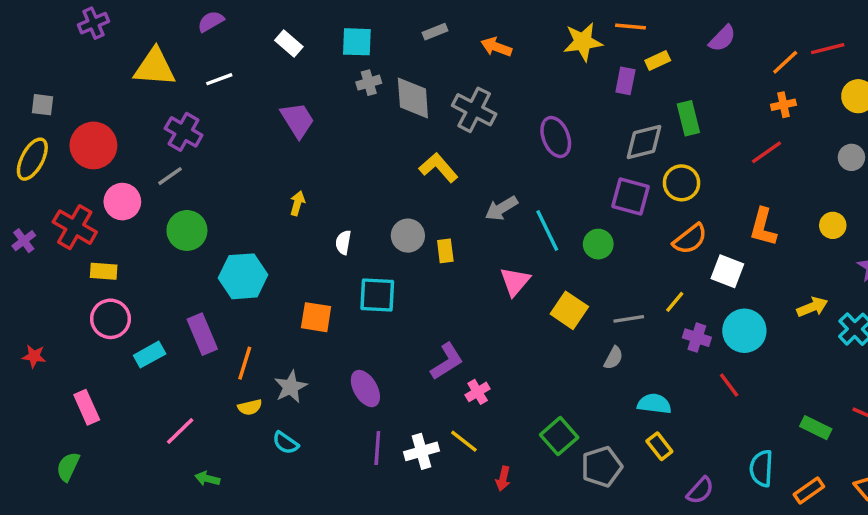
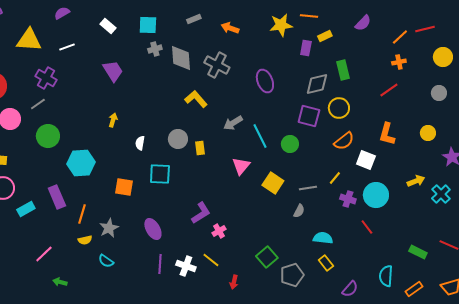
white cross: (421, 451) -> (186, 266), turned 36

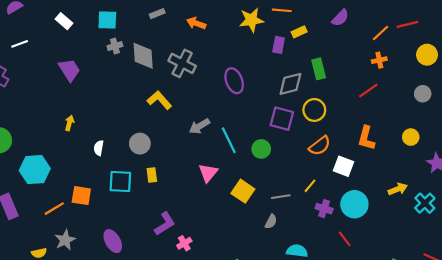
yellow rectangle: (200, 148) -> (152, 175), moved
orange line: (82, 214) -> (54, 209), moved, turned 42

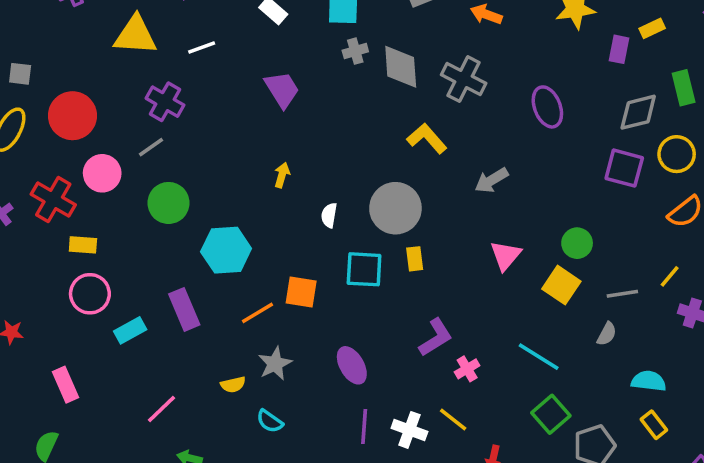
cyan line: (229, 140) -> (539, 357), moved, turned -32
gray circle: (140, 144) -> (395, 208), size x1.5
green circle: (261, 149) -> (577, 243), moved

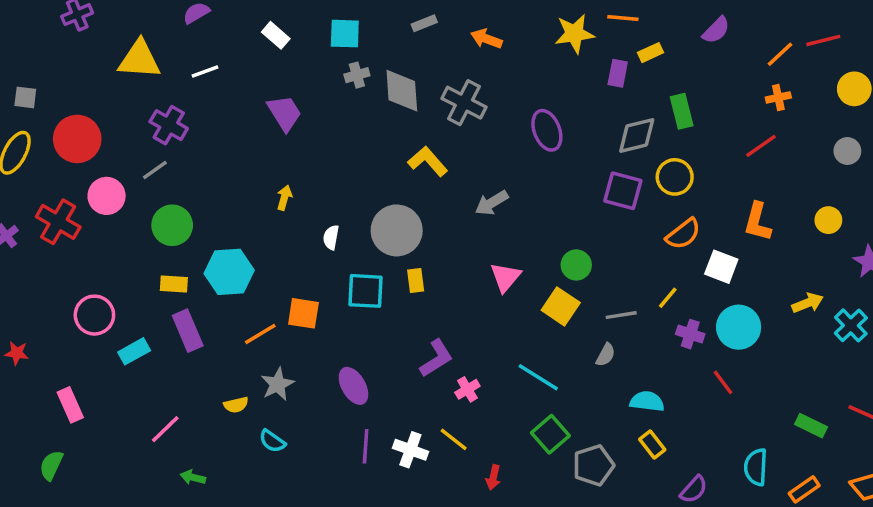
yellow rectangle: (83, 245) -> (174, 284), moved

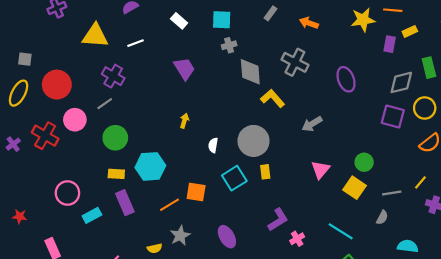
gray rectangle: (424, 23) -> (271, 13), turned -32
gray diamond: (402, 91) -> (250, 72), moved
cyan square: (366, 291) -> (234, 178), turned -35

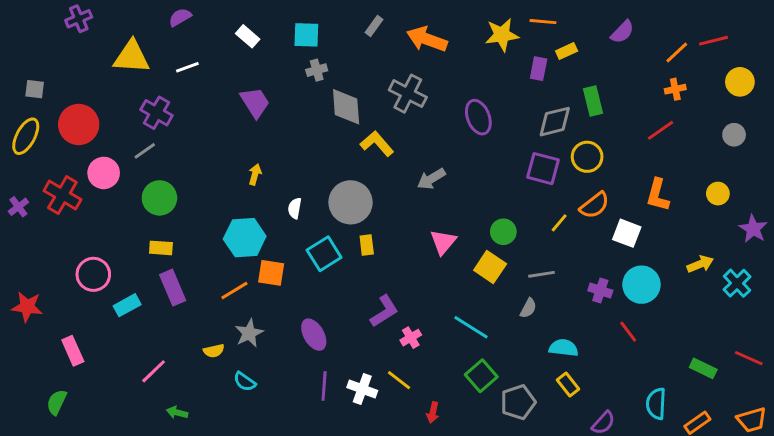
orange arrow: (309, 23) -> (427, 39), size x1.5
cyan hexagon: (150, 166) -> (245, 238), moved
yellow line: (420, 182) -> (559, 223), moved
red star: (20, 216) -> (27, 307), size x1.5

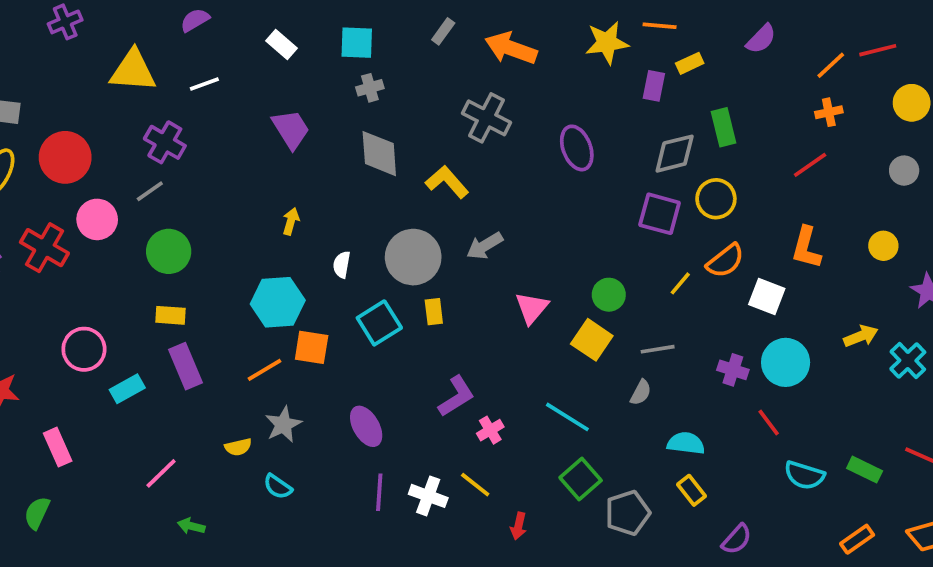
gray diamond: (346, 107) -> (379, 154), moved
gray arrow: (431, 179) -> (485, 246), moved
cyan semicircle: (656, 404) -> (804, 475), moved, turned -76

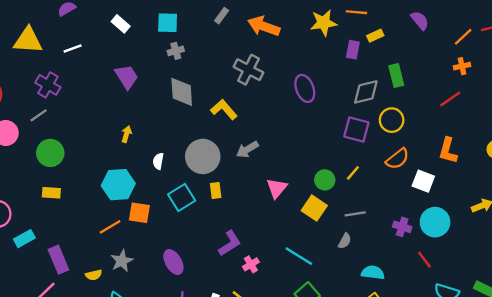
purple semicircle: (761, 39) -> (420, 20), turned -84
yellow line: (680, 283) -> (353, 173), moved
purple rectangle: (186, 366) -> (58, 260), moved

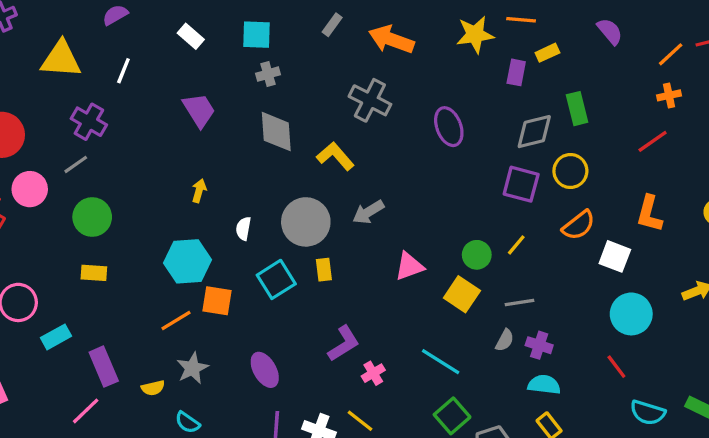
white line: (73, 49) -> (123, 71), turned -48
pink triangle: (277, 188) -> (409, 266), turned 30
purple cross: (402, 227) -> (539, 345), moved

